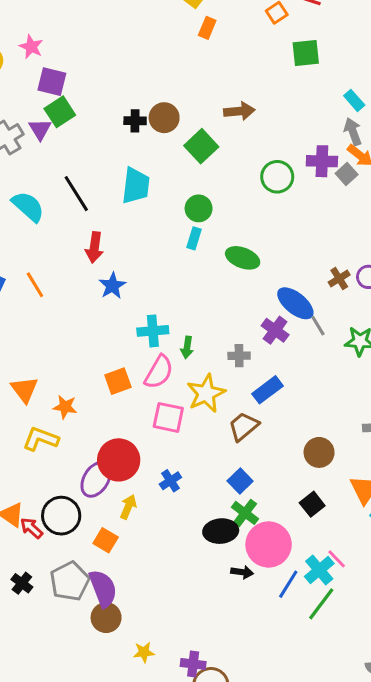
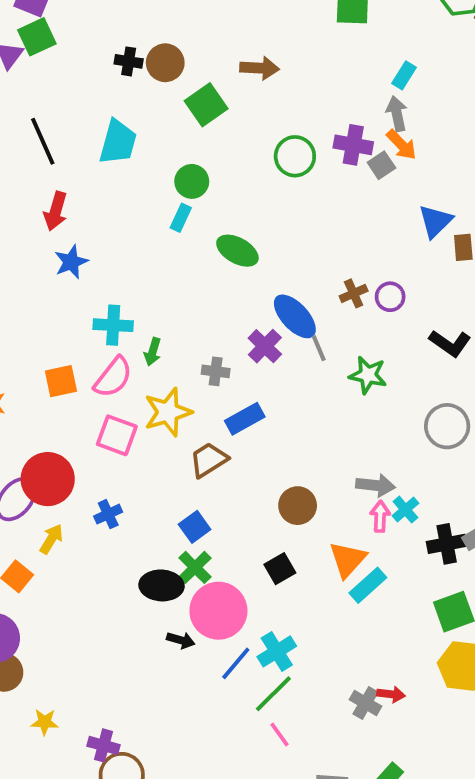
cyan rectangle: (354, 100) -> (404, 75), turned 65
pink line: (337, 559) -> (280, 735), moved

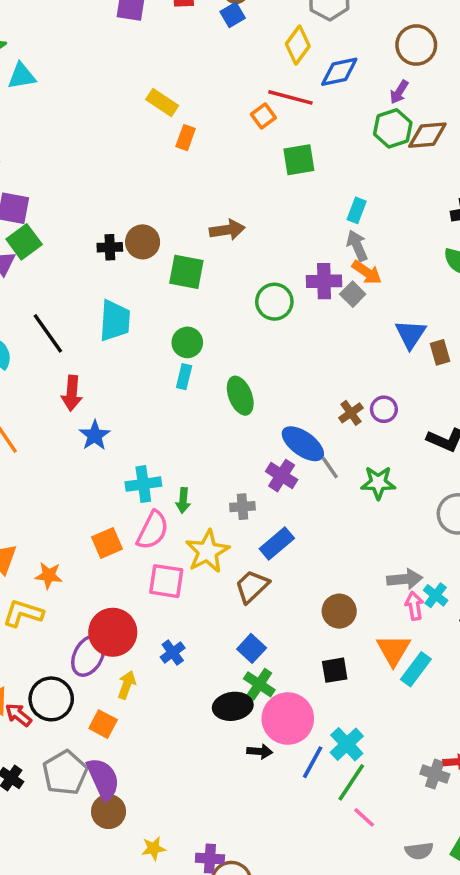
green square: (206, 105) -> (186, 272), turned -33
green ellipse: (237, 251) -> (240, 396), turned 51
black square: (280, 569) -> (335, 670), turned 32

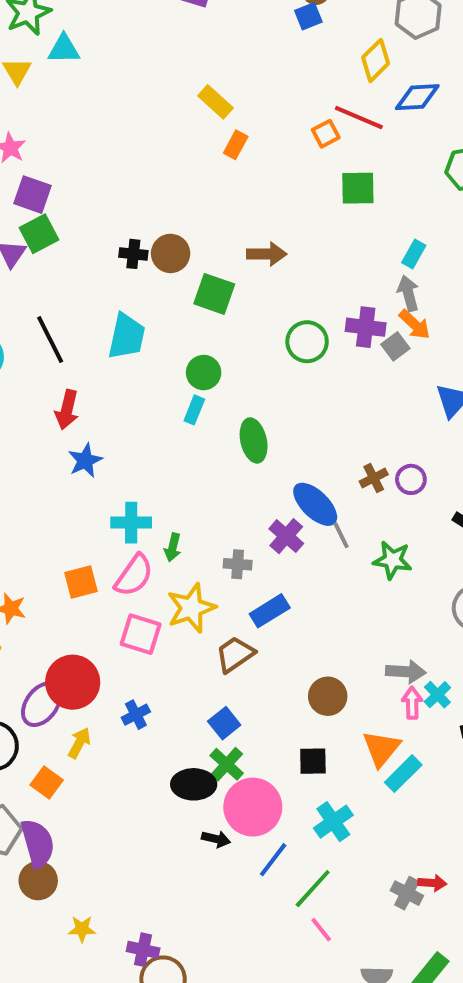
cyan cross: (347, 744) -> (333, 822), moved

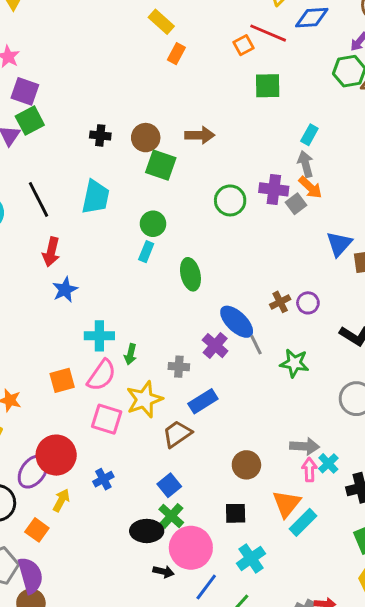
brown circle: (171, 253) -> (146, 138), moved

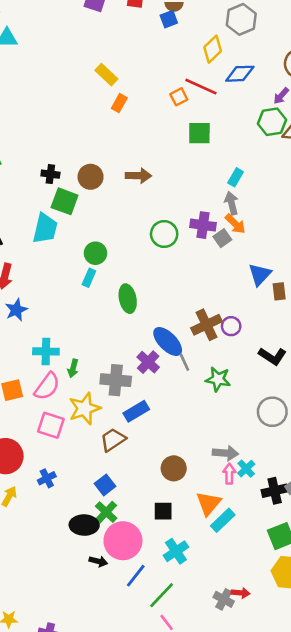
green square: (161, 165) -> (65, 201), moved
brown cross: (280, 302) -> (207, 325), size x1.6
gray cross: (179, 367) -> (116, 380), size x1.6

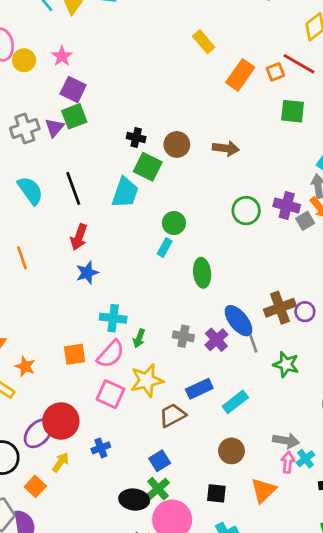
orange rectangle: (119, 103) -> (240, 75), moved, size x1.6
gray cross: (116, 380) -> (183, 336), moved, size x0.7
cyan rectangle: (223, 520) -> (235, 402), moved

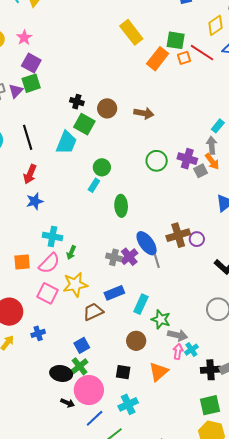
yellow rectangle: (204, 42) -> (131, 32), size x1.4
green square: (293, 111) -> (176, 40), moved
gray cross: (183, 336) -> (114, 257), moved
green star: (286, 364) -> (161, 319), moved
cyan rectangle: (235, 402) -> (141, 304), turned -30

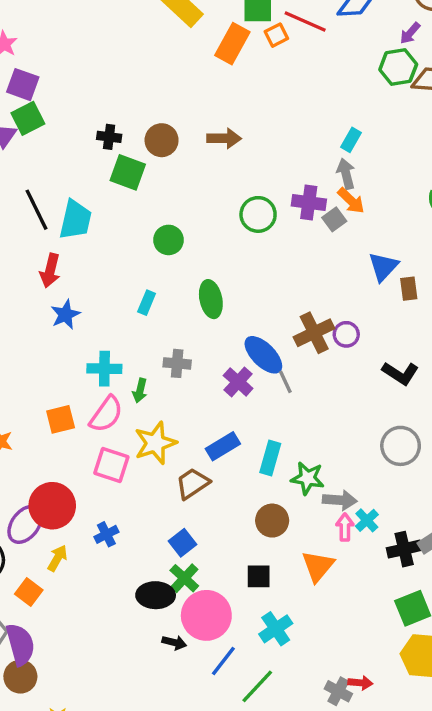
cyan trapezoid: (66, 142) -> (75, 220), moved
cyan rectangle: (94, 185) -> (147, 303), moved
gray cross: (114, 257) -> (177, 363), moved

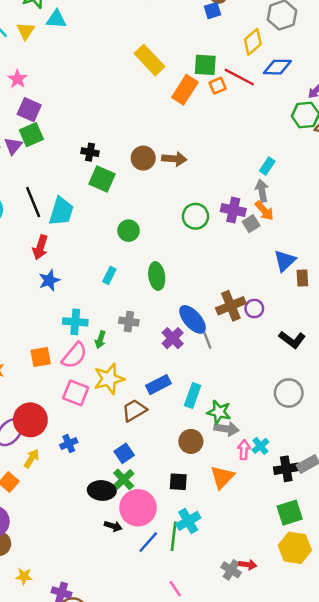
brown circle: (162, 140) -> (143, 158), moved
gray arrow: (340, 500) -> (227, 429), moved
green line: (257, 686) -> (174, 536), moved, turned -40

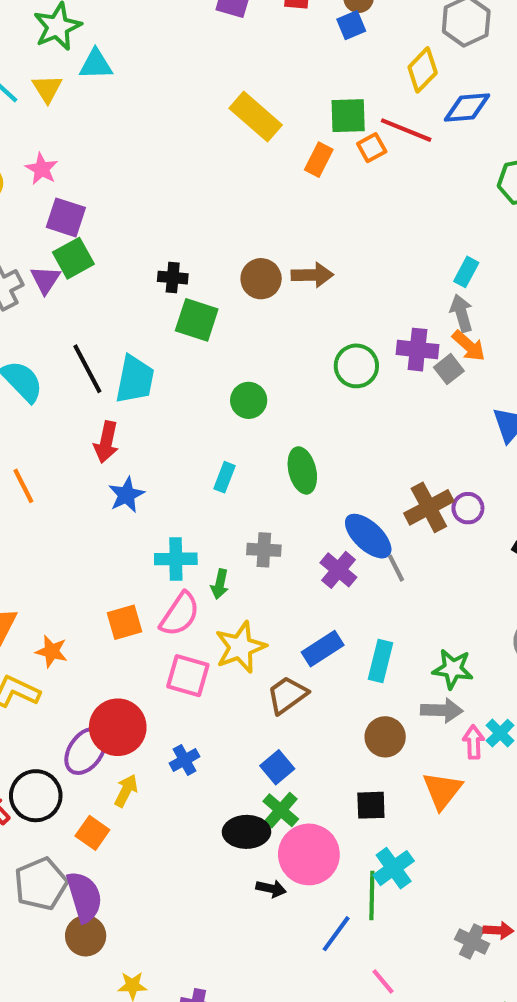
orange rectangle: (185, 90) -> (319, 160), size x0.7
green star: (219, 412) -> (453, 669), moved
blue line: (148, 542) -> (336, 934), moved

